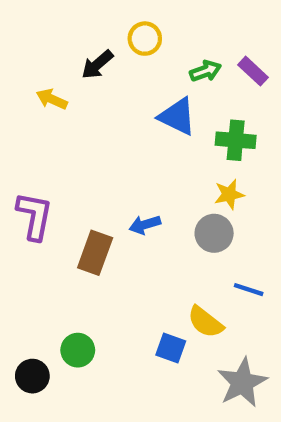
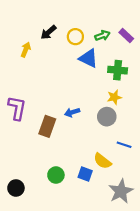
yellow circle: (145, 39) -> (75, 37), moved
yellow arrow: (52, 99) -> (26, 50), turned 88
green circle: (78, 350) -> (56, 175), moved

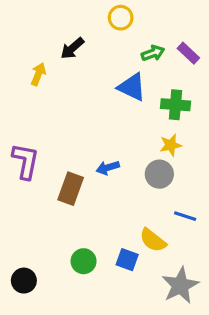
yellow circle: (75, 37) -> (121, 18), moved

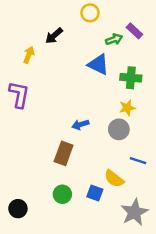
purple rectangle: (188, 53) -> (134, 31), moved
purple L-shape: (25, 161) -> (19, 95), moved
brown rectangle: (71, 189) -> (64, 153), moved

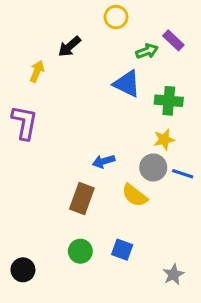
blue line: (138, 161) -> (183, 174), moved
yellow semicircle: (114, 179) -> (135, 195), moved
gray star: (134, 212) -> (173, 274), size x0.6

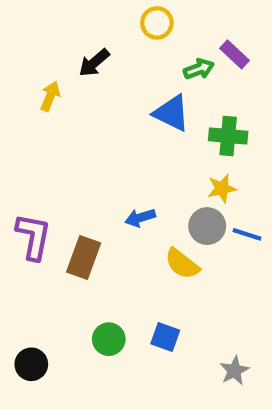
purple L-shape: (25, 123) -> (33, 237), moved
brown rectangle: (82, 198) -> (84, 257), moved

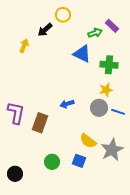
yellow circle: (157, 23) -> (63, 15), moved
yellow semicircle: (182, 264) -> (88, 141), moved
gray star: (234, 371) -> (112, 150), moved, size x1.6

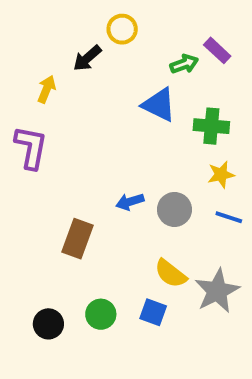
yellow star: (106, 90) -> (221, 175), moved
gray circle: (99, 108) -> (174, 209), moved
purple L-shape: (16, 113) -> (31, 147), moved
black circle: (15, 174) -> (48, 324), moved

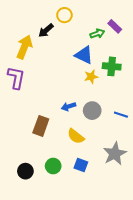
yellow arrow: (46, 89) -> (24, 47), size x1.6
yellow star: (221, 175) -> (91, 77), moved
yellow semicircle: (171, 273) -> (76, 136), moved

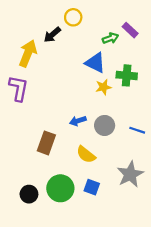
green circle: (53, 166) -> (60, 188), size x1.5

